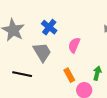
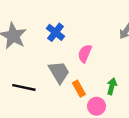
gray trapezoid: (42, 52) -> (59, 72), moved

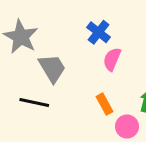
blue cross: (55, 32) -> (99, 32), moved
gray trapezoid: (59, 72) -> (52, 68), moved

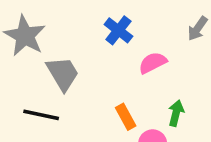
pink semicircle: (112, 59) -> (153, 63), moved, turned 40

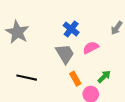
gray trapezoid: (63, 74) -> (65, 54), moved
green arrow: (176, 113) -> (104, 77), turned 32

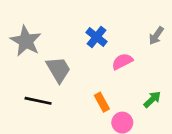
gray trapezoid: (65, 54) -> (58, 70), moved
green arrow: (104, 77) -> (152, 99), moved

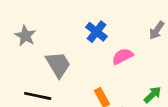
gray star: (26, 41) -> (25, 36), size x0.7

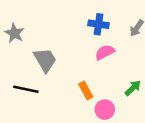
blue cross: (96, 32) -> (98, 24), moved, turned -30

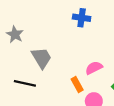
blue cross: (98, 24) -> (82, 18), moved
pink semicircle: (105, 52) -> (94, 68), moved

